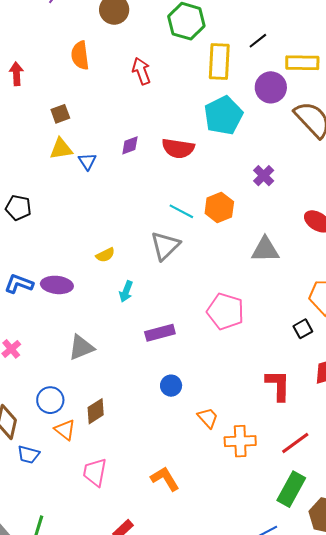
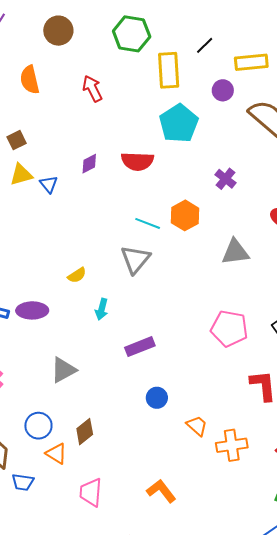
purple circle: (271, 87) -> (223, 90), size x0.7
pink pentagon: (225, 311) -> (229, 329), moved

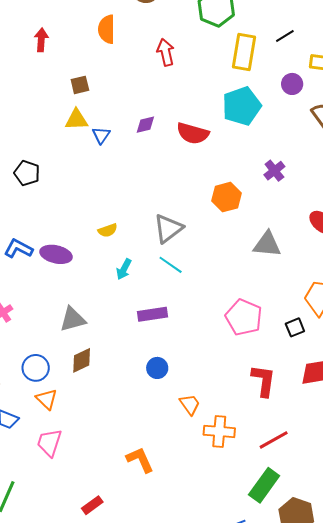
cyan line: (148, 223) -> (171, 265), moved
brown diamond: (85, 432) -> (82, 360), moved
pink trapezoid: (91, 492) -> (49, 443), moved

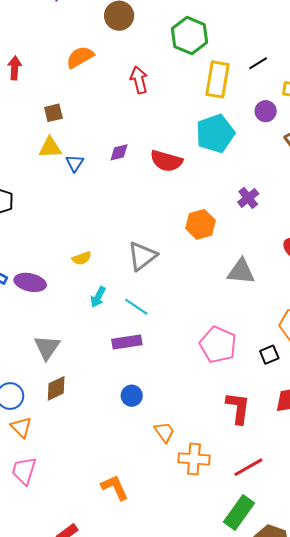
orange semicircle: (107, 29) -> (80, 57), turned 60
cyan line: (171, 265) -> (136, 307), moved
gray triangle: (73, 319) -> (47, 347), turned -40

